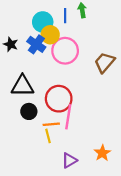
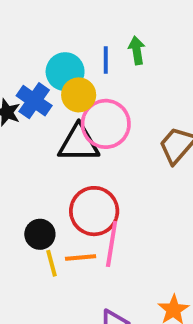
blue cross: (36, 44) -> (34, 101), moved
black triangle: (22, 86) -> (79, 143), moved
yellow line: (48, 136) -> (52, 263), moved

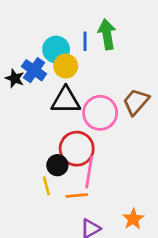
green arrow: (137, 50) -> (107, 34), size x1.5
pink circle: (106, 124) -> (100, 113), moved
black circle: (40, 234) -> (57, 165), moved
orange line: (81, 257) -> (77, 195), moved

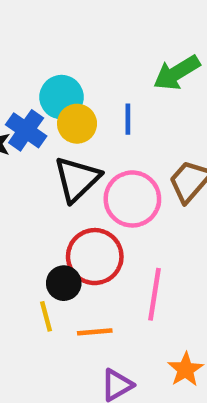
green arrow: (107, 34) -> (177, 73), moved, turned -112
blue line: (85, 41) -> (128, 119), moved
black triangle: (66, 100) -> (77, 179), turned -44
pink line: (89, 172) -> (155, 294), moved

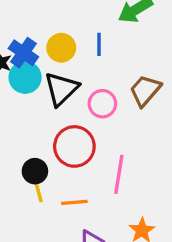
cyan circle: (62, 97) -> (25, 77), moved
pink circle: (132, 199) -> (102, 104), size x0.7
black circle: (64, 283) -> (35, 171), moved

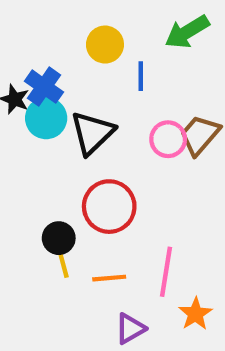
yellow circle: (61, 48) -> (105, 45), moved
pink circle: (102, 104) -> (168, 139), moved
pink line: (119, 174) -> (166, 272), moved

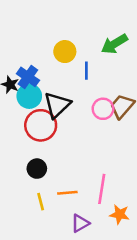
red circle: (109, 207) -> (41, 125), moved
yellow line: (63, 263) -> (41, 202), moved
orange star: (195, 314) -> (120, 214), turned -30

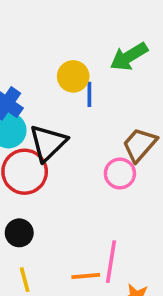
yellow circle: (65, 52) -> (73, 76), moved
pink circle: (103, 109) -> (120, 173), moved
orange line: (67, 193) -> (86, 276), moved

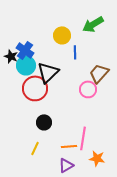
blue line: (89, 94) -> (75, 52), moved
black circle: (19, 233) -> (44, 122), moved
yellow line: (25, 280) -> (35, 148), turned 40

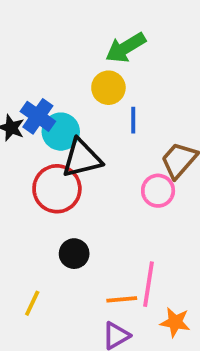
green arrow: (93, 24) -> (126, 48), moved
cyan circle: (26, 65) -> (61, 132), moved
black triangle: (48, 72) -> (82, 158), turned 30
yellow line: (35, 148) -> (32, 303), moved

